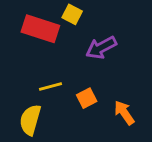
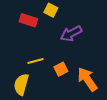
red rectangle: (40, 29) -> (28, 20), size x0.7
orange arrow: (124, 113) -> (87, 79), size x1.4

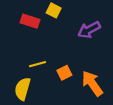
purple arrow: (71, 34) -> (89, 30), moved

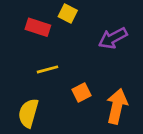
yellow line: (38, 64) -> (47, 69), moved
orange arrow: (92, 83) -> (117, 106), turned 48

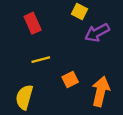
yellow square: (68, 14) -> (79, 11), moved
red rectangle: (38, 27) -> (33, 23), turned 48

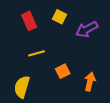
yellow square: (79, 11) -> (60, 17), moved
orange arrow: (101, 91) -> (90, 82), size x0.7

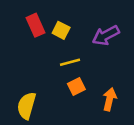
yellow square: (60, 17) -> (61, 30), moved
yellow line: (37, 53) -> (70, 62), moved

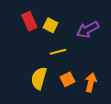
orange square: (76, 86) -> (67, 79), moved
yellow semicircle: (27, 106) -> (39, 78), moved

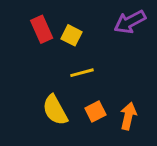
purple arrow: (88, 30) -> (130, 22), moved
yellow semicircle: (39, 78) -> (55, 110), turned -45

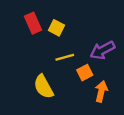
purple arrow: (130, 22) -> (102, 50), moved
orange square: (95, 112) -> (85, 73), moved

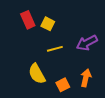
orange square: (85, 73) -> (63, 85), moved

